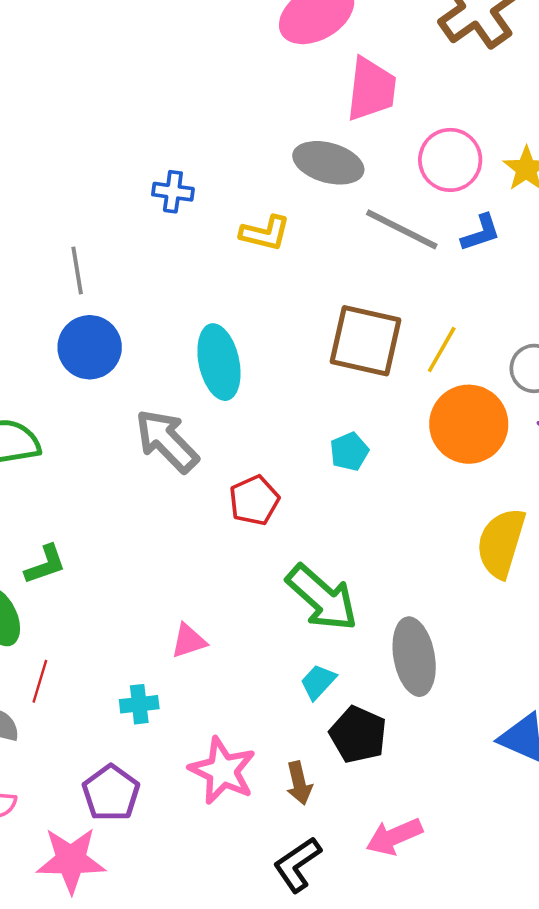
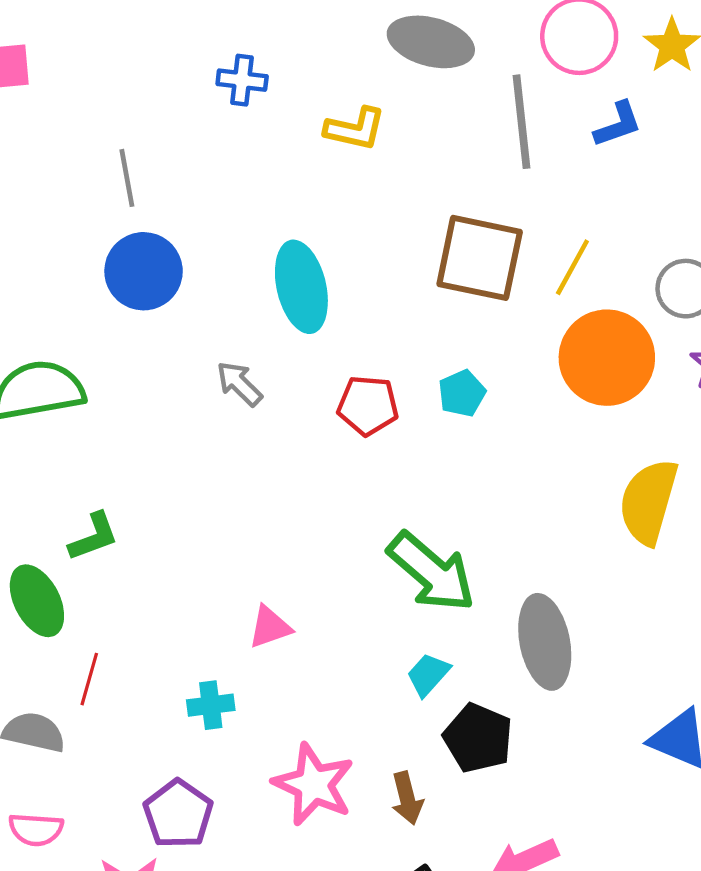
gray line: (402, 229) -> (521, 122), turned 58
gray arrow: (167, 441) -> (239, 384), size x0.6
red pentagon: (254, 500) -> (368, 406), moved, turned 30

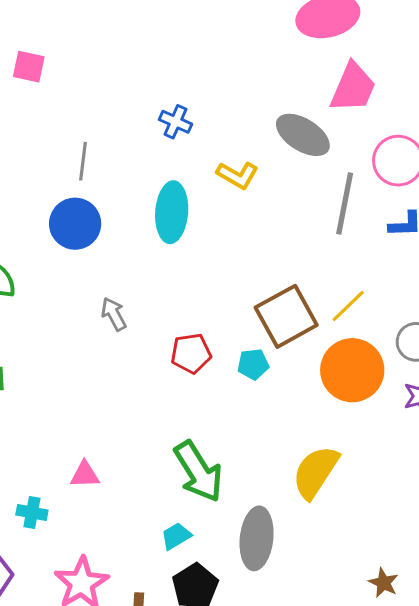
brown square: (480, 258) -> (286, 316), moved, turned 32
cyan ellipse: (301, 287) -> (172, 212), moved
red pentagon: (368, 406) -> (191, 353), turned -30
yellow semicircle: (648, 502) -> (315, 472), moved

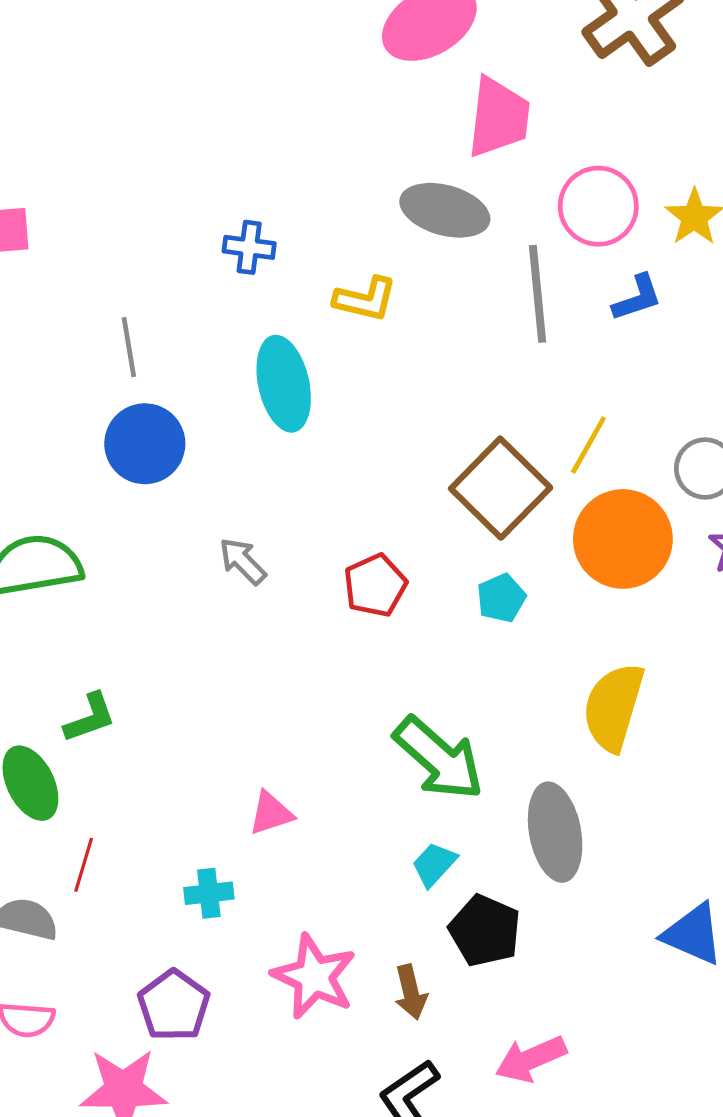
cyan pentagon: (253, 364) -> (501, 598), moved

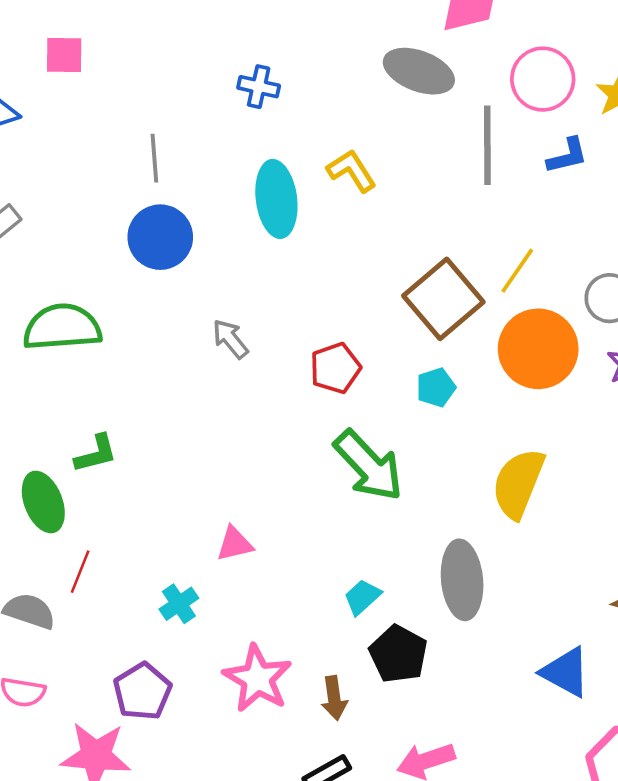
yellow L-shape: (365, 299) -> (352, 171), moved, turned -141
green arrow: (439, 758) -> (369, 466), moved
cyan cross: (209, 893) -> (179, 604), turned -33

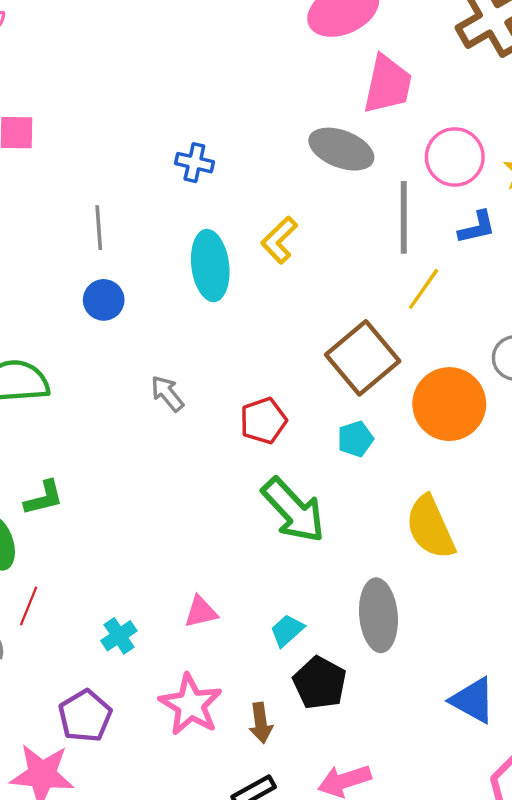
yellow L-shape: (352, 171) -> (279, 240), turned -102
blue circle: (160, 237) -> (104, 300), size x0.7
yellow line: (517, 271) -> (424, 289), moved
yellow semicircle: (518, 483) -> (430, 527), turned -46
pink triangle: (235, 544) -> (201, 612), moved

